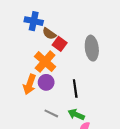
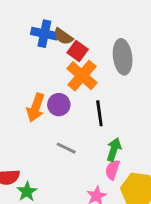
blue cross: (34, 21) -> (44, 34), moved
orange cross: (45, 62) -> (82, 76), moved
green arrow: (76, 115) -> (114, 150), moved, turned 84

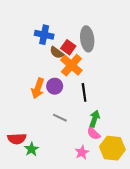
brown semicircle: (63, 37) -> (57, 53), moved
gray ellipse: (123, 57) -> (87, 39), moved
pink semicircle: (112, 170) -> (94, 133), turned -64

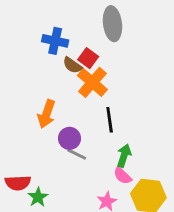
gray ellipse: (87, 39) -> (112, 24), moved
purple circle: (55, 86) -> (69, 138), moved

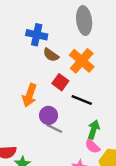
red square: (88, 58) -> (60, 82), moved
orange cross: (92, 82) -> (82, 61), moved
black line: (110, 120) -> (82, 100), turned -60

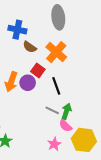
black line: (82, 100) -> (56, 86), turned 48
purple circle: (49, 115) -> (28, 83), moved
gray line: (54, 128) -> (52, 110), moved

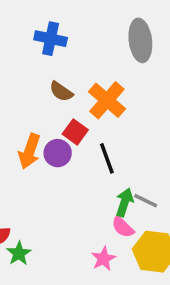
gray ellipse: (58, 17) -> (140, 40), moved
blue cross: (17, 30) -> (51, 39), moved
gray line: (52, 110) -> (146, 201), moved

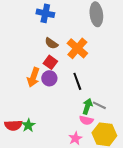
red square: (75, 132) -> (50, 62), moved
pink semicircle: (123, 227) -> (86, 120), turned -32
green star: (19, 253) -> (28, 125), moved

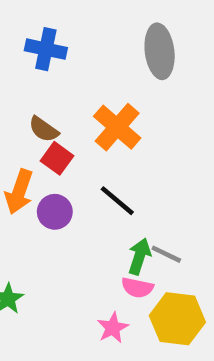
brown semicircle: (51, 43) -> (44, 129), moved
purple circle: (49, 78) -> (55, 212), moved
black line: (77, 81) -> (117, 201), turned -30

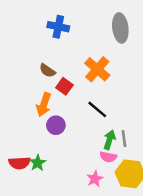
brown semicircle: (44, 129) -> (47, 71), moved
purple circle: (55, 212) -> (56, 125), moved
gray line: (166, 254) -> (124, 139), turned 56

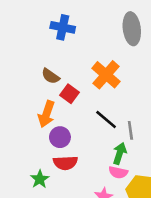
gray line: (124, 139) -> (130, 130), moved
red semicircle: (19, 163) -> (65, 163), moved

